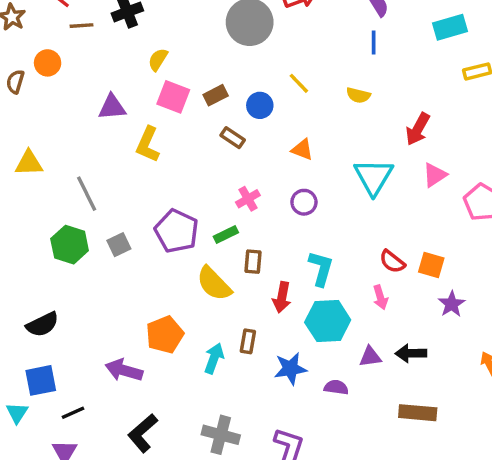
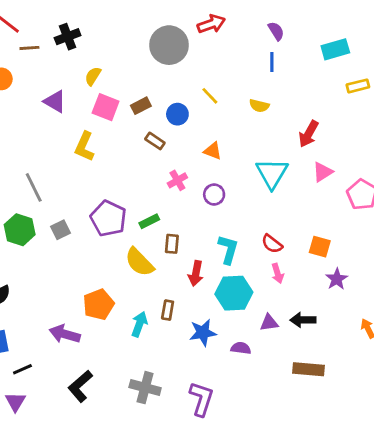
purple triangle: (112, 107) -> (55, 101), moved, turned 35
pink cross: (248, 199) -> (177, 180), moved
red semicircle: (392, 262) -> (272, 244), moved

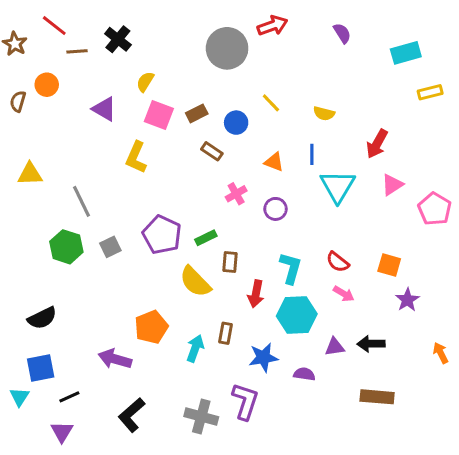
black cross: (68, 37) -> (118, 39), turned -30
blue line: (272, 62) -> (312, 154), moved
pink arrow: (278, 273) -> (344, 294), turned -42
purple L-shape: (201, 399) -> (245, 401), moved

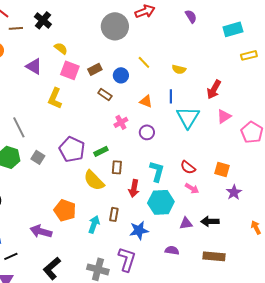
yellow semicircle: (145, 82) -> (61, 48), turned 96
gray square: (110, 247) -> (38, 157), turned -32
orange pentagon: (151, 327) -> (65, 210), turned -30
purple semicircle: (304, 374) -> (172, 250), moved

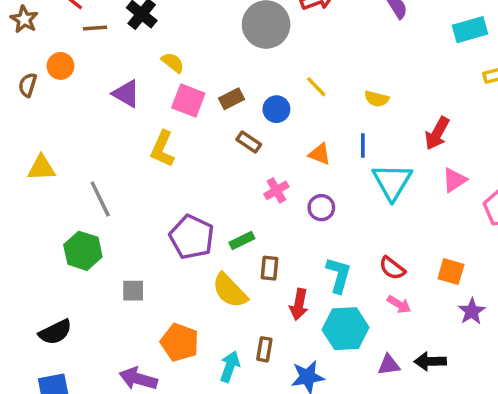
gray square: (38, 157) -> (133, 291), moved, turned -32

